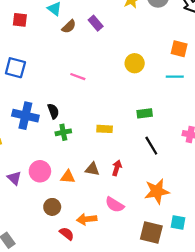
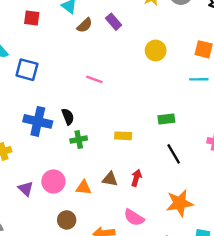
yellow circle: (135, 63) -> (156, 51), moved

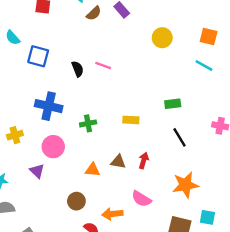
cyan line: (199, 79) -> (204, 65), turned 30
black semicircle: (68, 117) -> (78, 69), moved
pink circle: (53, 182) -> (53, 147), moved

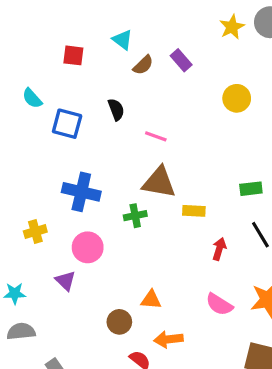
black semicircle: (78, 69) -> (116, 109), moved
red arrow: (144, 161) -> (219, 249), moved
brown triangle: (118, 162) -> (159, 182), moved, size x1.6
orange triangle: (93, 170) -> (151, 300), moved
pink semicircle: (141, 199) -> (219, 304), moved

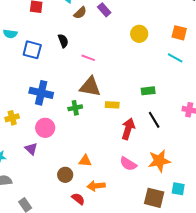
cyan semicircle: (32, 98) -> (10, 34), turned -40
red arrow: (219, 249) -> (128, 129), size x1.5

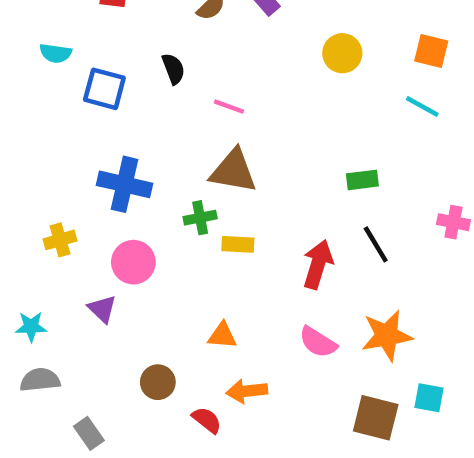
yellow rectangle: (112, 105) -> (238, 244), moved
brown circle: (65, 175) -> (158, 382), moved

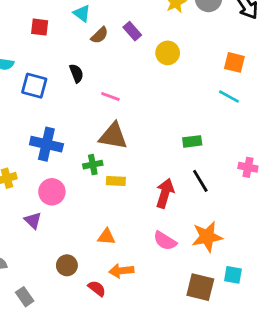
yellow circle: (342, 53) -> (168, 53), moved

